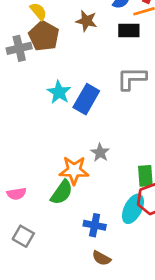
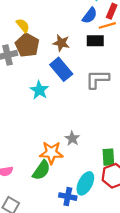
brown star: (86, 21) -> (61, 43), moved
blue rectangle: (86, 99) -> (61, 69), moved, turned -70
cyan ellipse: (133, 209) -> (85, 183), moved

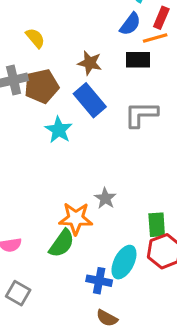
brown pentagon: (27, 45) -> (42, 86), moved, turned 30

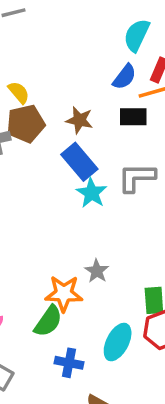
brown pentagon: (42, 86) -> (26, 124), moved
cyan star: (59, 130) -> (92, 193), moved
blue cross: (99, 281) -> (69, 363), moved

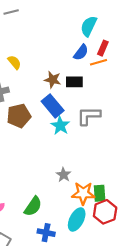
black rectangle: (133, 117) -> (74, 82), moved
brown pentagon: (26, 124) -> (19, 116), moved
orange star: (64, 293) -> (83, 193), moved

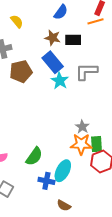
blue semicircle: (81, 52) -> (61, 12), moved
gray star: (64, 175) -> (82, 127), moved
cyan ellipse: (77, 220) -> (63, 171), moved

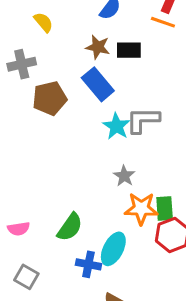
orange line: (96, 21) -> (163, 22), turned 35
gray L-shape: (86, 71) -> (143, 120), moved
cyan star: (60, 81) -> (116, 126), moved
gray star: (82, 127) -> (124, 176), moved

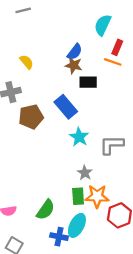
brown star: (98, 47) -> (74, 65), moved
gray L-shape: (143, 120) -> (112, 145), moved
green rectangle: (165, 209) -> (78, 196), moved

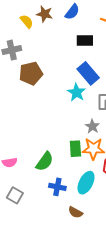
brown star: (74, 65) -> (45, 14), moved
blue rectangle: (66, 107) -> (88, 73), moved
gray star: (85, 173) -> (92, 126), moved
cyan ellipse: (77, 225) -> (86, 183), moved

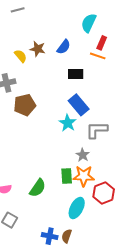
blue cross: (57, 187) -> (50, 236), moved
brown semicircle: (75, 212) -> (67, 236), turned 80

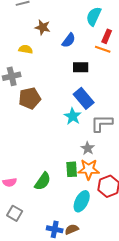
brown star: (38, 49) -> (43, 27), moved
yellow semicircle: (21, 56) -> (26, 49), turned -40
brown semicircle: (67, 236) -> (72, 229), turned 48

